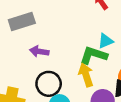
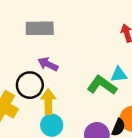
yellow arrow: (86, 75) -> (48, 102), moved
black circle: (49, 84) -> (30, 85), moved

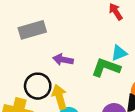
purple arrow: (48, 64) -> (63, 60), moved

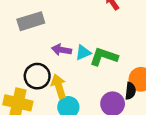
cyan triangle: (119, 53) -> (83, 53), moved

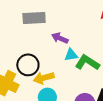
purple arrow: (62, 50) -> (60, 38), moved
yellow arrow: (59, 86) -> (44, 78), turned -102

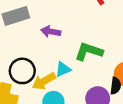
cyan triangle: (71, 55) -> (63, 69), moved

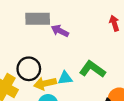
purple arrow: (51, 31) -> (60, 31), moved

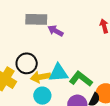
green L-shape: (92, 69) -> (81, 79), moved
cyan triangle: (65, 78) -> (58, 73), size x1.5

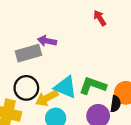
gray rectangle: (36, 19) -> (28, 53), moved
cyan triangle: (58, 73) -> (65, 87), turned 45

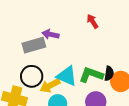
red arrow: (100, 18) -> (92, 21), moved
black semicircle: (115, 104) -> (109, 73), moved

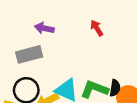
purple arrow: (51, 34) -> (44, 28), moved

